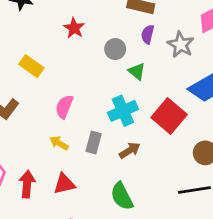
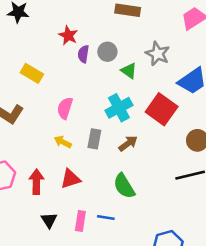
purple semicircle: (148, 34) -> (83, 54), moved
gray star: (181, 45) -> (158, 54), moved

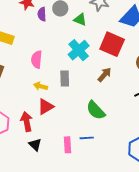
brown arrow: (128, 144) -> (105, 75), moved
red triangle: (70, 179) -> (46, 107), moved
black triangle: (49, 220) -> (35, 145), moved

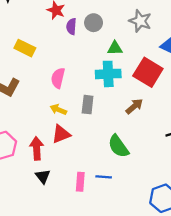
green triangle: (80, 20) -> (115, 48), moved, turned -32
cyan cross: (79, 50) -> (108, 74), turned 30

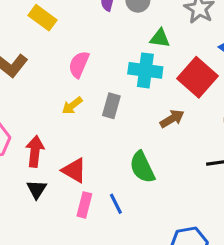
yellow arrow: (58, 110) -> (72, 106), turned -70
red triangle: (61, 134) -> (74, 170), moved, turned 42
blue line: (104, 177) -> (116, 204), turned 49

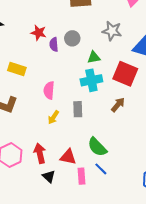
green semicircle: (142, 167) -> (97, 147), moved

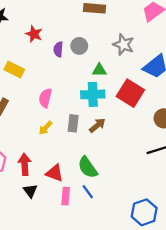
red star: (39, 33) -> (34, 34), moved
brown arrow: (118, 105) -> (97, 125), moved

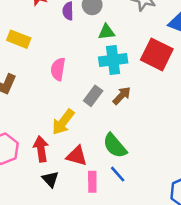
green triangle: (99, 70) -> (106, 32), moved
gray rectangle: (73, 123) -> (93, 96), turned 35
yellow arrow: (45, 128) -> (63, 122), moved, size x1.5

